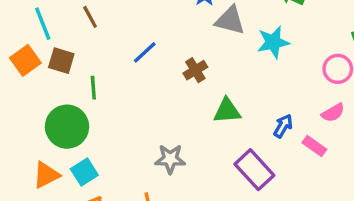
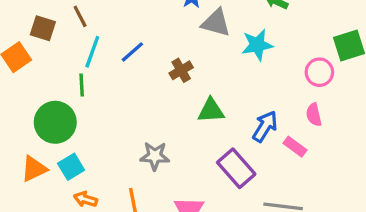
cyan line: (43, 24) -> (92, 52), moved, turned 40
brown square: (61, 61) -> (43, 28), moved
pink semicircle: (333, 113) -> (314, 115), turned 105
blue arrow: (283, 126) -> (265, 126), size x1.4

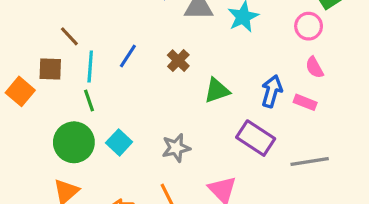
brown square: (43, 28) -> (50, 69), moved
cyan square: (71, 167) -> (119, 142), moved

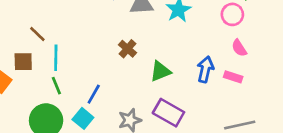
blue line: (128, 56) -> (94, 94), moved
purple rectangle: (256, 138) -> (168, 113), moved

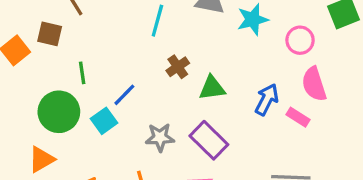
pink circle: (232, 14) -> (300, 40), moved
pink semicircle: (239, 48) -> (314, 84), size x1.5
brown cross: (128, 49) -> (178, 67), moved
cyan line: (56, 58) -> (157, 21), moved

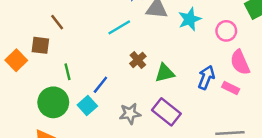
cyan line: (157, 21) -> (119, 27), turned 50

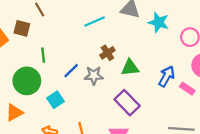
cyan star: (190, 19) -> (159, 22), turned 30
cyan square: (87, 106) -> (56, 100), moved
gray star: (130, 114) -> (94, 76), moved

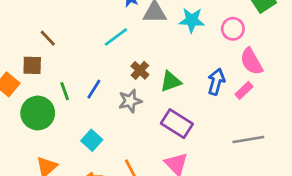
blue line: (71, 71) -> (94, 89), moved
green circle: (27, 81) -> (38, 113), moved
pink rectangle: (187, 89) -> (244, 90), turned -64

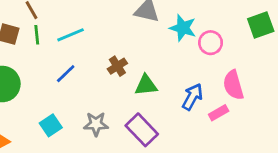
pink circle: (233, 29) -> (211, 43), moved
cyan line: (116, 37) -> (71, 35), moved
green line: (65, 91) -> (37, 35), moved
gray star: (130, 101) -> (96, 124), moved

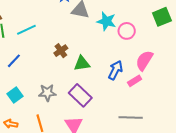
blue line: (66, 74) -> (14, 61), moved
pink semicircle: (233, 85) -> (144, 61), turned 50

